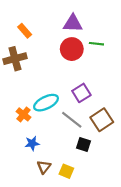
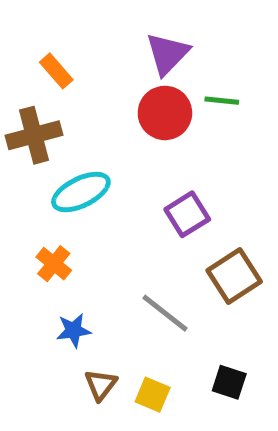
purple triangle: (73, 23) -> (167, 54), turned -48
cyan ellipse: (46, 103) -> (81, 192), moved
gray line: (72, 120) -> (165, 313), moved
black square: (84, 144) -> (229, 382), moved

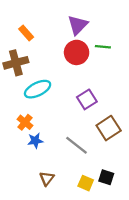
blue star: (74, 330) -> (35, 141), moved
yellow square: (153, 395) -> (86, 183), moved

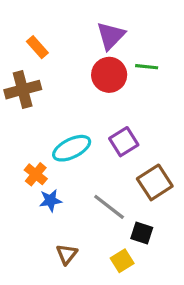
cyan ellipse: (38, 89) -> (72, 148), moved
black square: (106, 177) -> (142, 233), moved
yellow square: (86, 183) -> (122, 261), turned 35

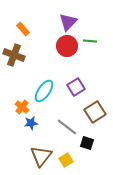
brown cross: (23, 90) -> (14, 55), turned 35
cyan ellipse: (72, 148) -> (44, 91), turned -30
brown triangle: (67, 254) -> (41, 156), size x1.6
yellow square: (122, 261) -> (66, 160), moved

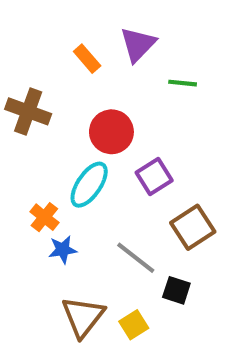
orange rectangle: (23, 29) -> (87, 59), moved
red circle: (67, 46) -> (111, 132), moved

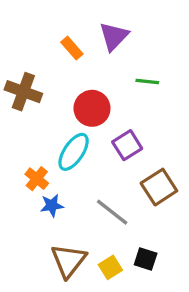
green line: (183, 83) -> (147, 82), moved
black square: (176, 290) -> (146, 259), moved

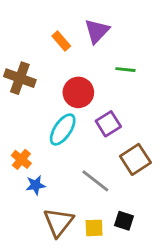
orange cross: (37, 179) -> (21, 159), moved
blue star: (52, 205) -> (36, 185), moved
yellow square: (110, 267) -> (94, 228), turned 30

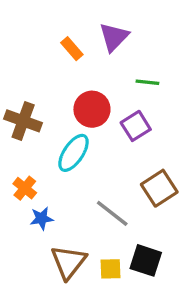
brown cross: (20, 78) -> (23, 121), moved
purple square: (108, 124) -> (136, 126), moved
black square: (124, 221) -> (146, 260), size x1.4

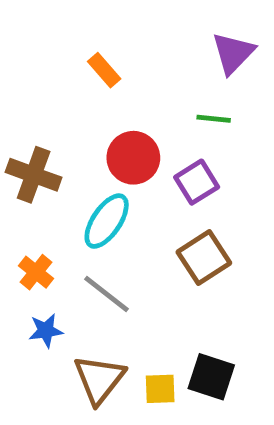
purple triangle: (114, 37) -> (233, 53), moved
brown square: (159, 188) -> (204, 258), moved
gray line: (112, 213) -> (107, 294), moved
blue star: (42, 218) -> (46, 331), moved

